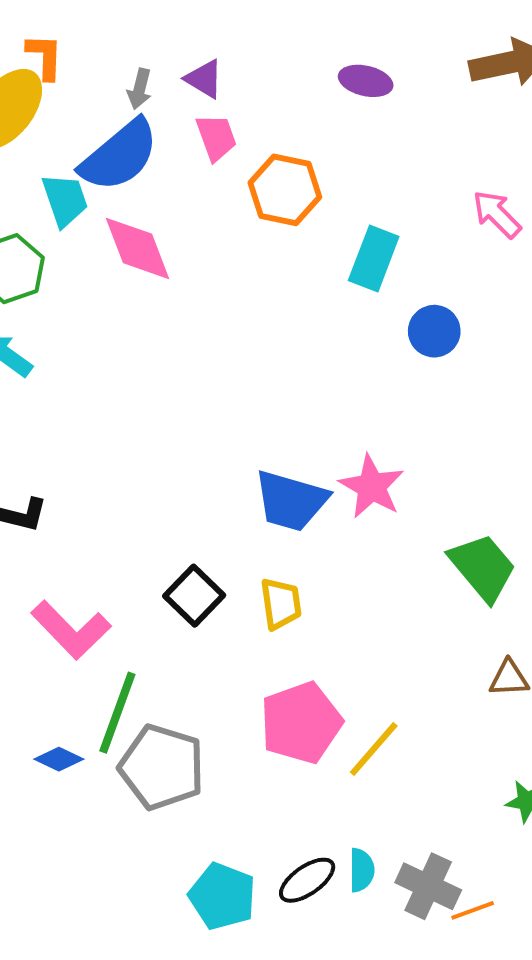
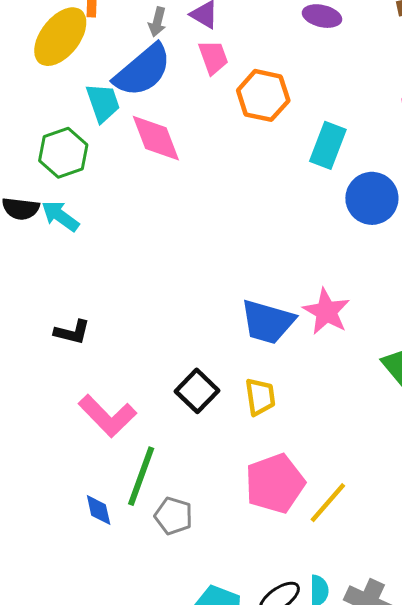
blue circle: (434, 331) -> (372, 198), size x1.4
blue diamond: (59, 759) -> (99, 510), turned 52
gray pentagon: (162, 767) -> (173, 516), size x0.6

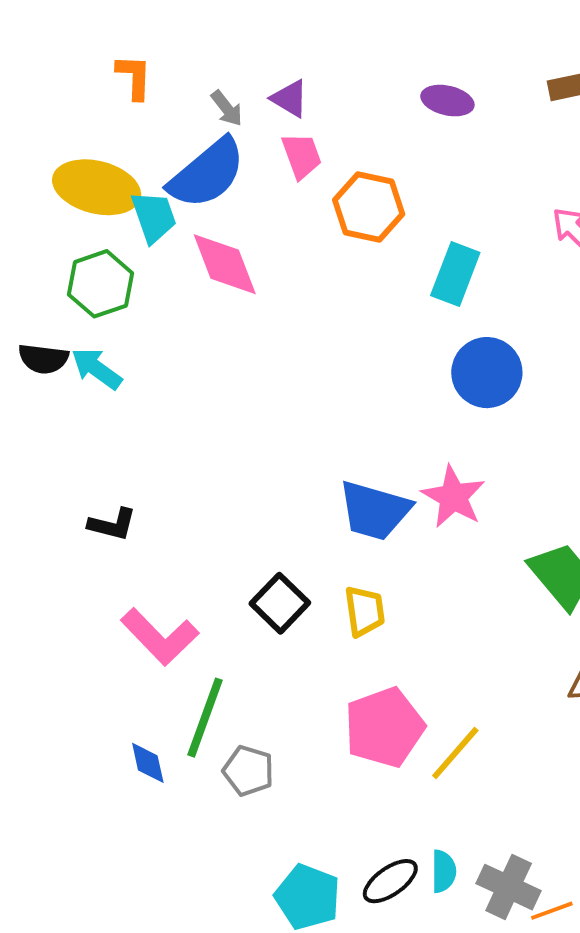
gray arrow: (157, 22) -> (227, 108), turned -52
yellow ellipse: (60, 37) -> (97, 187), moved, turned 66
blue circle: (372, 198) -> (487, 373), moved

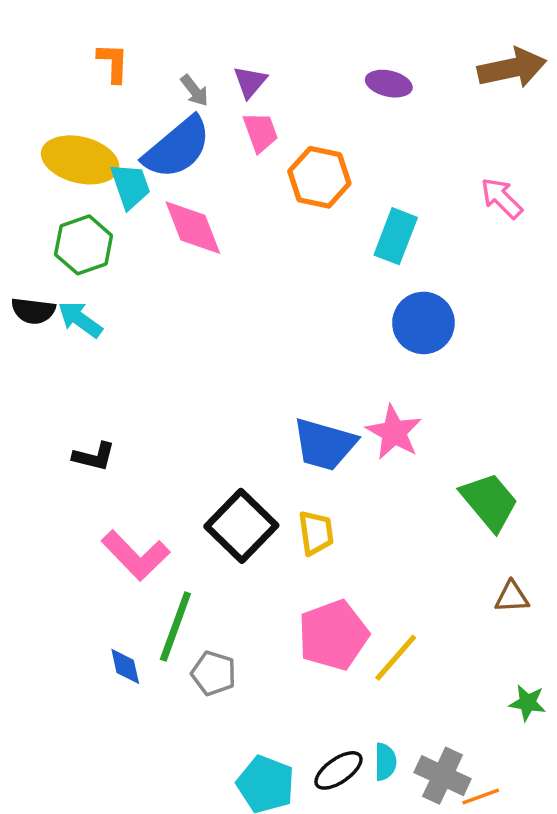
purple triangle: (290, 99) -> (250, 82), turned 39
black square: (280, 603) -> (241, 526), size x1.4

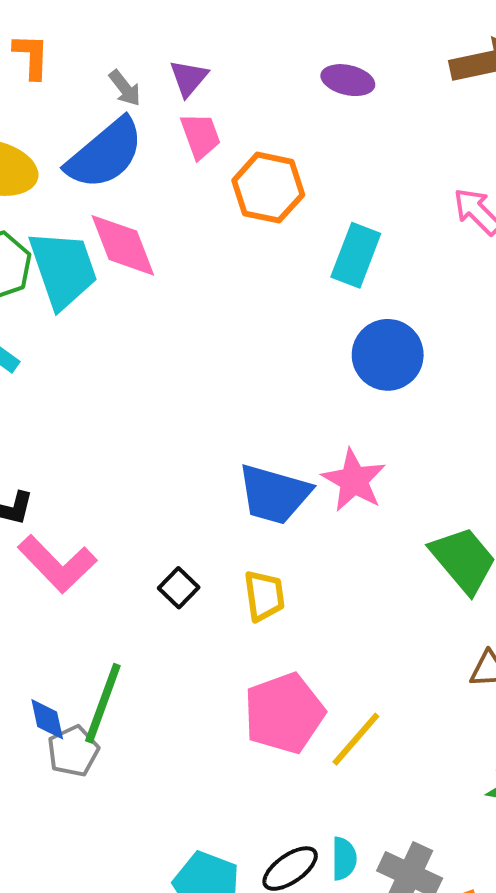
cyan trapezoid: (130, 186) -> (63, 269), moved, size x1.5
black square: (241, 526) -> (179, 588), size x0.5
pink L-shape: (136, 555) -> (57, 564), moved
blue diamond: (125, 666) -> (47, 719), moved
gray pentagon: (214, 673) -> (73, 751), moved, turned 30

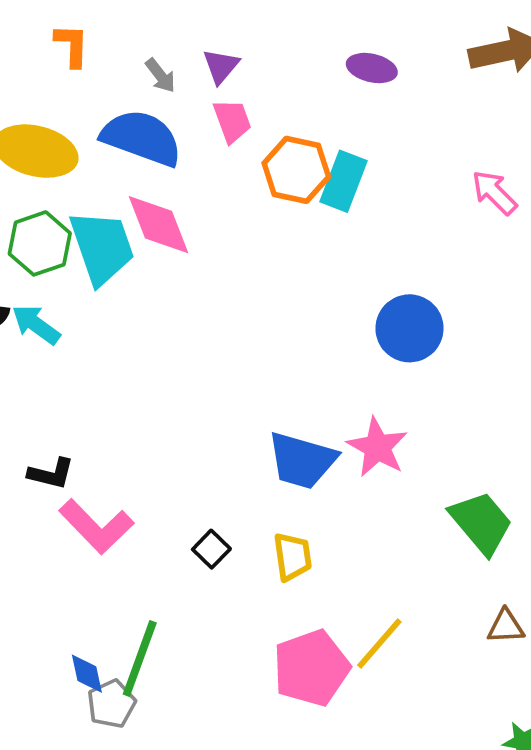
blue semicircle: (105, 154) -> (142, 138), turned -120
cyan rectangle: (356, 255) -> (343, 181), moved
yellow line: (356, 739) -> (379, 643), moved

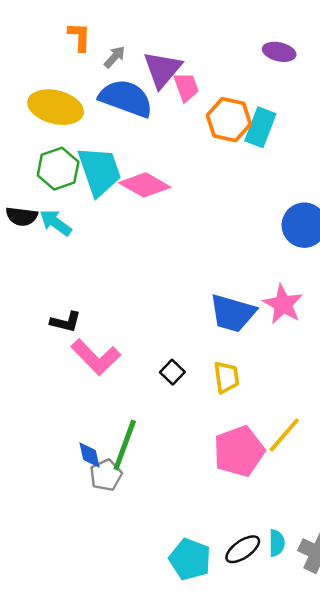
purple triangle: (221, 66) -> (162, 69), moved, size x1.6
gray arrow: (160, 76) -> (115, 57), moved, turned -100
pink diamond: (159, 225) -> (145, 185), moved, turned -39

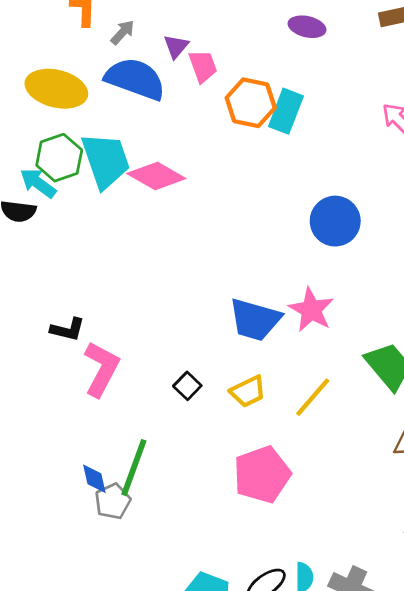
purple triangle: (162, 69) -> (176, 46), size x0.6
cyan arrow: (56, 223) -> (38, 183), moved
pink L-shape: (96, 357) -> (101, 369), turned -108
yellow trapezoid: (226, 377) -> (248, 391), turned 72
yellow line: (284, 435) -> (313, 397), moved

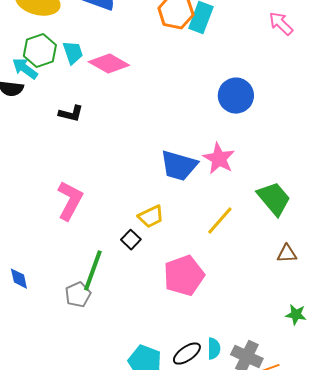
cyan trapezoid: (106, 161) -> (73, 53), size x0.6
black L-shape: (68, 330) -> (71, 114), moved
black square: (187, 386) -> (131, 240), moved
yellow trapezoid: (248, 391) -> (151, 217), moved
blue diamond: (94, 479) -> (19, 279), moved

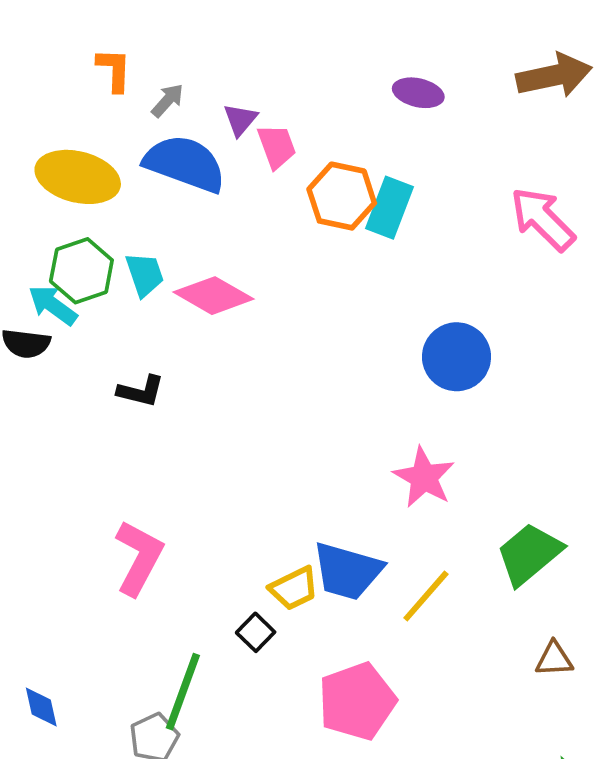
pink arrow: (281, 24) -> (543, 219), size x1.4
blue trapezoid: (179, 166) -> (347, 571), moved
green trapezoid: (274, 199) -> (529, 554), turned -90

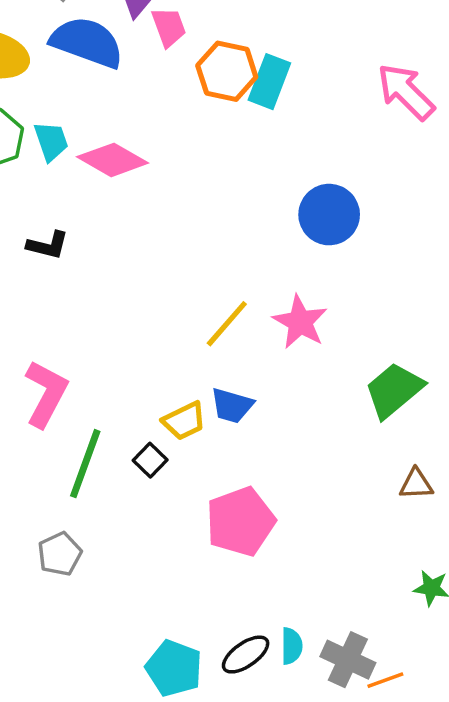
blue trapezoid: (347, 571) -> (232, 406), size x0.7
yellow line: (426, 596) -> (227, 324), moved
green line: (183, 692) -> (85, 464), moved

